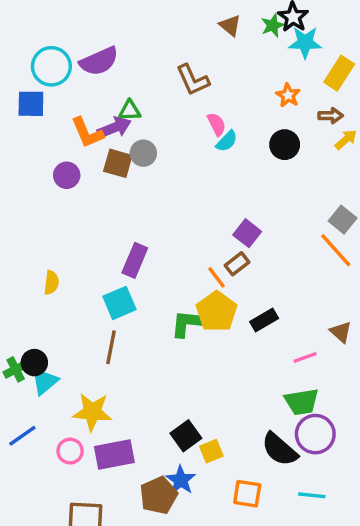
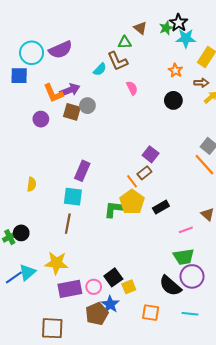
green triangle: (130, 111) -> (125, 42), moved
cyan semicircle: (227, 141) -> (100, 69), moved
cyan square: (119, 303) -> (73, 197), turned 30
cyan triangle: (45, 381) -> (27, 272), moved
pink circle: (70, 451) -> (94, 287), moved

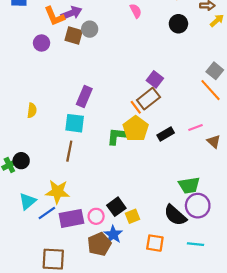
brown rectangle: (144, 173) -> (148, 99), size x1.5
pink line: (186, 230) -> (196, 128), moved
blue line: (14, 277) -> (47, 213), moved

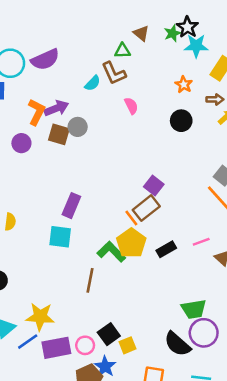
orange L-shape: (54, 16) -> (36, 112), turned -130
green L-shape: (119, 136) -> (111, 252), turned 40
brown line: (69, 151) -> (90, 280), moved

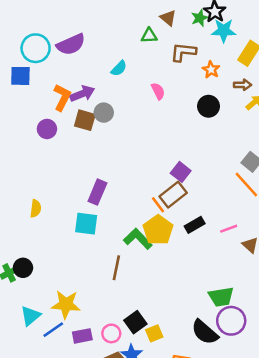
brown L-shape: (114, 73) -> (183, 52), moved, turned 120
black rectangle: (166, 249) -> (195, 225), moved
purple rectangle: (56, 348) -> (82, 336), size x0.7

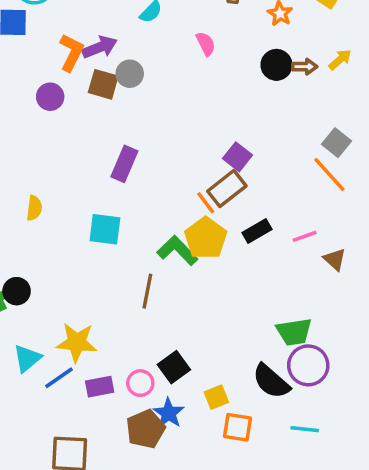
brown arrow: (243, 85) -> (305, 67), moved
purple rectangle: (97, 192) -> (124, 164), moved
yellow square: (154, 333) -> (216, 397), moved

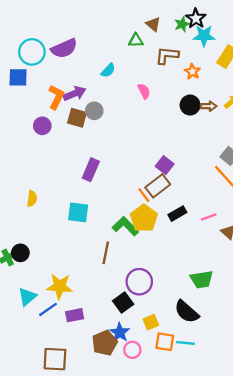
purple circle: (308, 365) -> (139, 282), moved
pink circle: (140, 383) -> (132, 350), moved
cyan line: (305, 429) -> (185, 343), moved

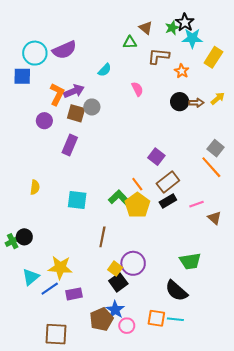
purple rectangle: (91, 170) -> (70, 145), moved
brown rectangle: (158, 186) -> (168, 182), moved
green L-shape: (125, 226) -> (120, 199), moved
yellow square: (151, 322) -> (115, 269), moved, turned -32

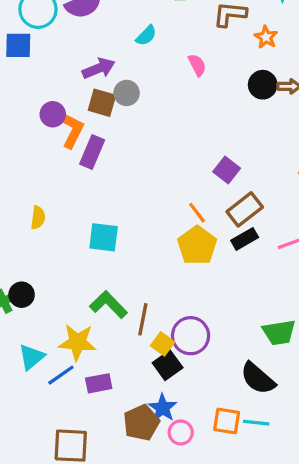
orange L-shape: (57, 94) -> (72, 131), moved
green L-shape: (120, 199) -> (109, 305), moved
brown line: (102, 237) -> (143, 319), moved

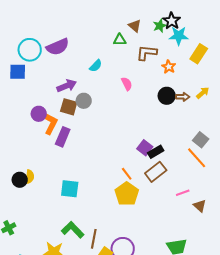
black rectangle: (245, 239) -> (156, 152), moved
black circle: (22, 295) -> (20, 180), moved

